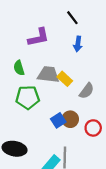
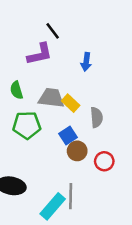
black line: (72, 18) -> (53, 31), moved
gray semicircle: (87, 91) -> (97, 117), turned -42
blue square: (58, 120) -> (68, 135), moved

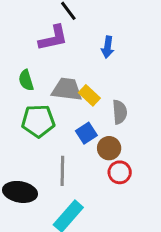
brown circle: (77, 151) -> (109, 148), moved
red circle: (104, 161) -> (120, 172), moved
gray line: (71, 196) -> (62, 171), moved

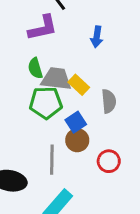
green semicircle: (26, 80) -> (35, 68), moved
green pentagon: (38, 121) -> (46, 103), moved
brown circle: (109, 148) -> (77, 140), moved

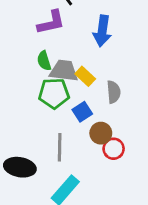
blue arrow: (97, 37) -> (102, 31), size x1.5
brown circle: (77, 140) -> (101, 133), moved

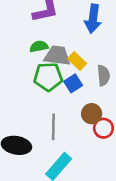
green semicircle: (44, 61) -> (39, 46), turned 96
blue square: (82, 112) -> (73, 83), moved

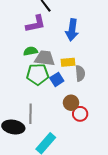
yellow rectangle: (77, 61) -> (68, 62), moved, turned -48
gray line: (53, 127) -> (31, 114), moved

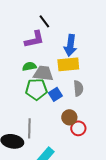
yellow rectangle: (68, 62) -> (68, 64), moved, size x1.5

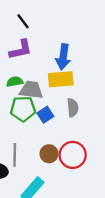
black line: (44, 21) -> (23, 21), moved
brown circle: (69, 117) -> (49, 154), moved
red circle: (78, 128) -> (73, 155), size x1.5

